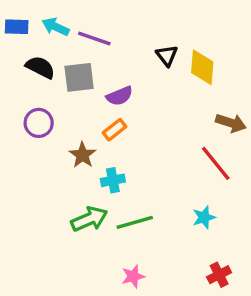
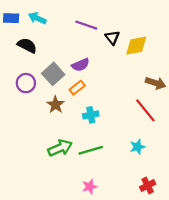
purple line: (94, 39) -> (86, 25), moved
yellow diamond: (202, 67) -> (136, 46), turned 75
gray square: (79, 77) -> (53, 74), moved, turned -35
cyan cross: (113, 180) -> (91, 115), moved

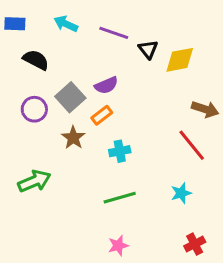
cyan arrow: (37, 18) -> (66, 24), moved
green arrow: (60, 148) -> (34, 181), moved

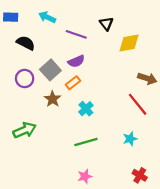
purple line: (114, 33) -> (76, 34), moved
black triangle: (148, 49) -> (106, 24), moved
cyan cross: (120, 151) -> (86, 109), turned -32
red cross: (195, 244) -> (140, 175), turned -32

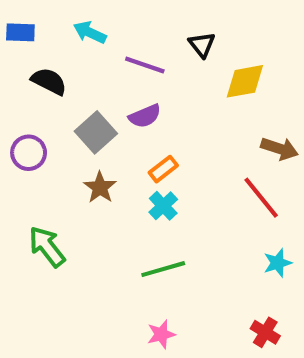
purple circle: (25, 78) -> (29, 153), moved
orange rectangle: (73, 83) -> (163, 169), moved
green arrow: (25, 130) -> (47, 247), turned -105
cyan star: (130, 139) -> (277, 263), moved

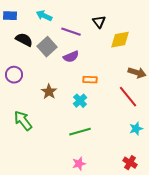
gray square: (96, 132) -> (47, 47), moved
orange rectangle: (163, 169) -> (90, 80), moved, turned 40

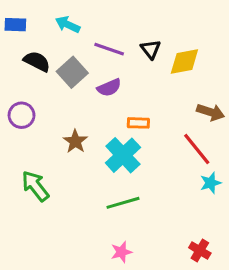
black triangle: (99, 22) -> (151, 49), moved
cyan cross: (80, 101) -> (123, 155), size x1.6
cyan star: (136, 129) -> (211, 183), moved

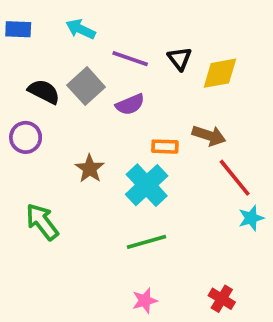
black semicircle: (37, 61) -> (44, 92), moved
brown arrow: (211, 112) -> (209, 136), moved
red cross: (200, 250) -> (222, 299), moved

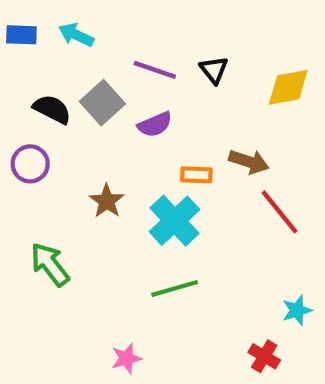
cyan arrow: (81, 29) -> (76, 35), moved
yellow diamond: (220, 73) -> (288, 87), moved
cyan star: (251, 218) -> (297, 310), moved
pink star: (145, 301) -> (126, 358), moved

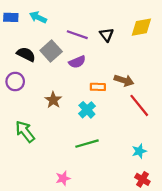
yellow diamond: (288, 87) -> (141, 27), moved
cyan cross: (175, 221) -> (87, 110), size x0.7
cyan star: (297, 310) -> (139, 151), moved
red cross: (264, 356) -> (142, 179), moved

